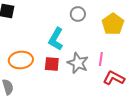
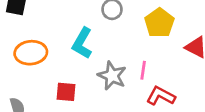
orange ellipse: (21, 60) -> (31, 53), moved
red square: (52, 64) -> (66, 92), moved

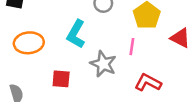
pink line: (143, 70) -> (132, 47), moved

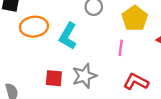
orange ellipse: (29, 43) -> (34, 27), moved
gray star: (103, 64) -> (84, 76), moved, turned 30

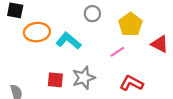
cyan L-shape: (68, 36) -> (68, 41), turned 100
pink line: (121, 48) -> (117, 52), turned 48

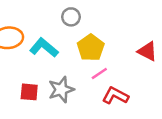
yellow pentagon: (130, 24) -> (91, 48), moved
pink line: (117, 52) -> (99, 74), moved

